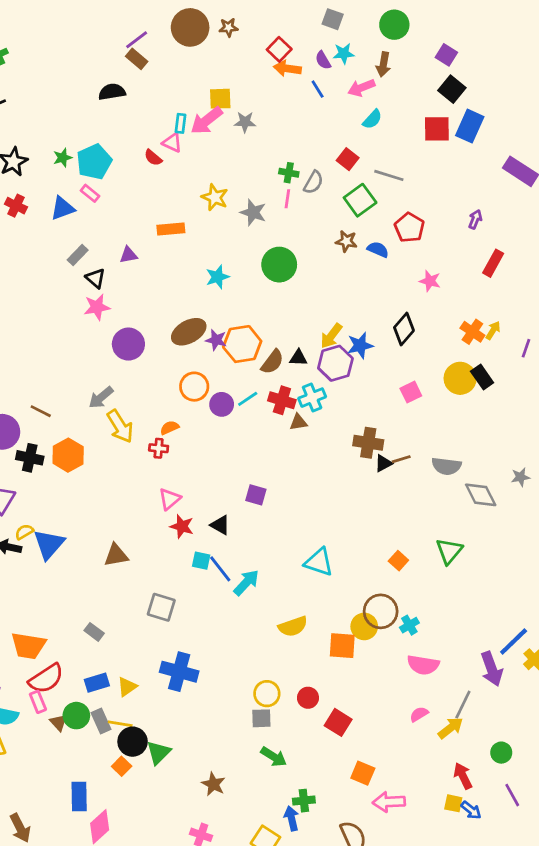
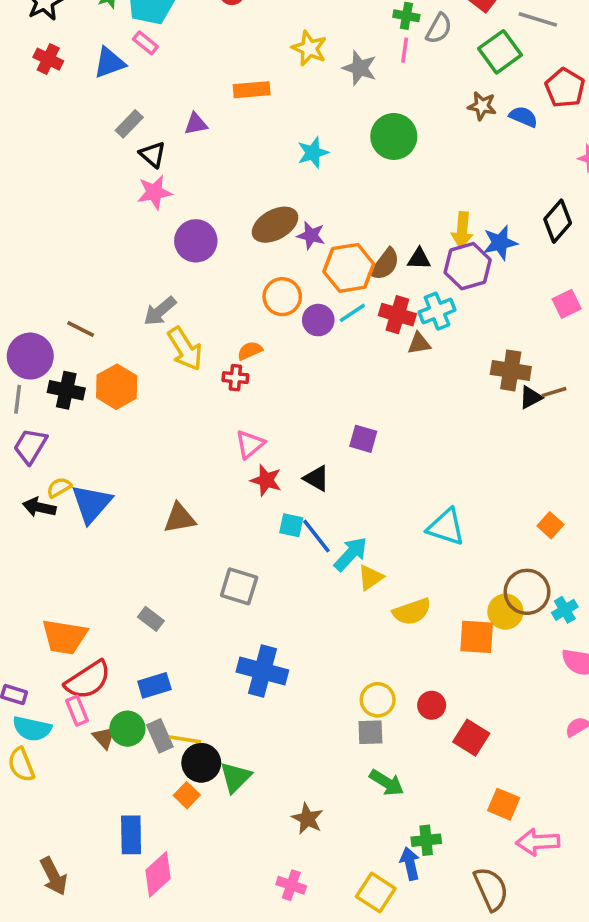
yellow arrow: (331, 336) -> (462, 230), turned -32
orange hexagon: (242, 344) -> (349, 268), moved
yellow triangle: (127, 687) -> (370, 577), moved

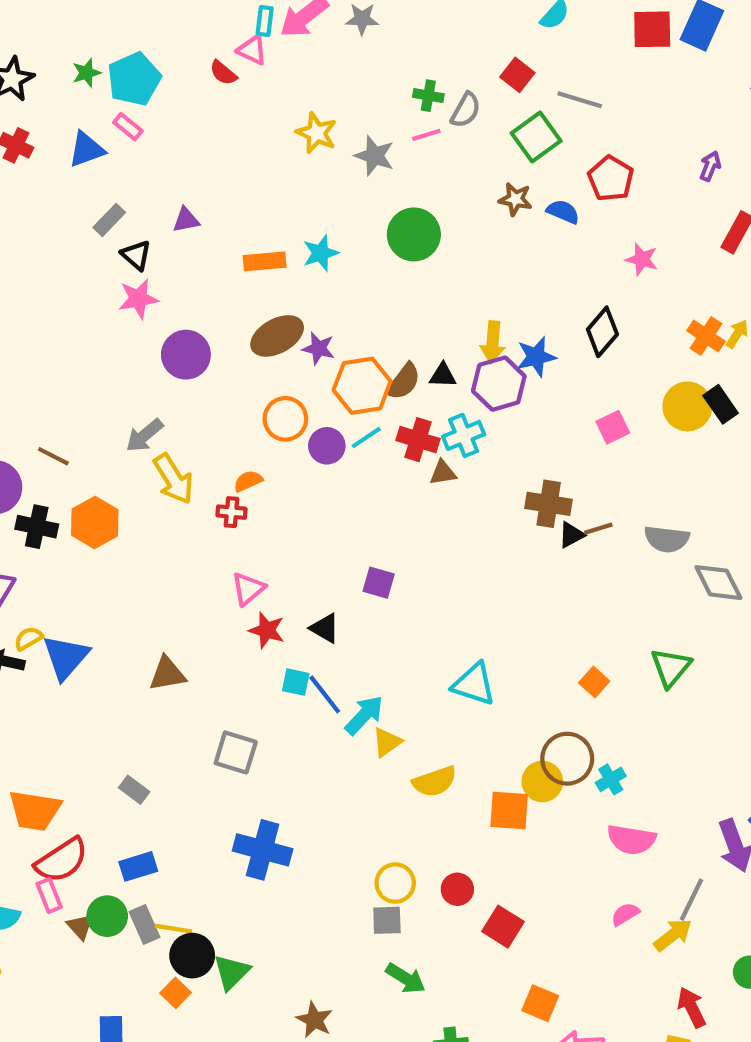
pink line: (405, 50) -> (426, 135), turned 65
orange rectangle: (252, 90) -> (265, 261), moved

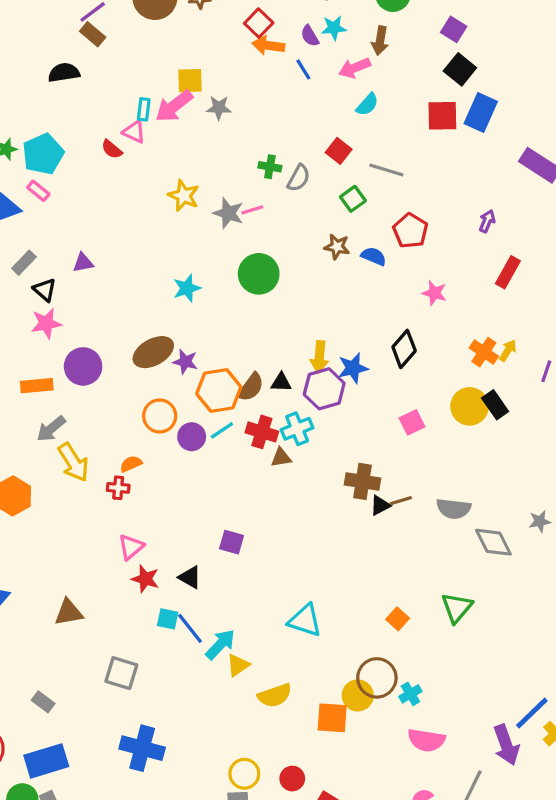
pink line: (426, 135) -> (252, 210), moved
green square: (536, 137) -> (353, 199), size x0.7
orange rectangle: (265, 261) -> (37, 386), moved
blue rectangle: (138, 866) -> (46, 761), size x1.5

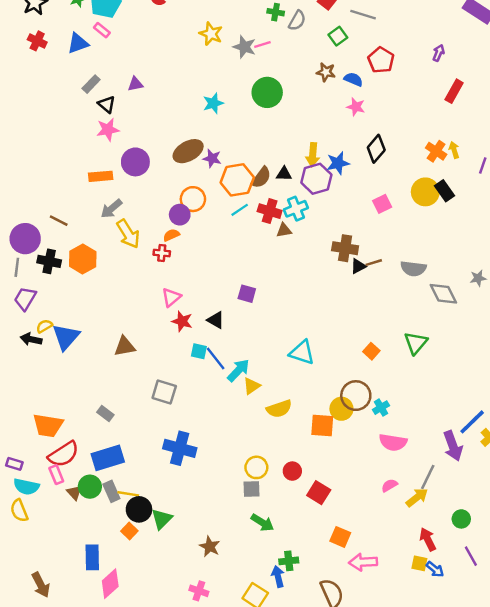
pink star: (434, 293) -> (356, 107), moved
yellow arrow: (508, 350) -> (454, 150), turned -49
purple circle: (192, 437) -> (180, 215), moved

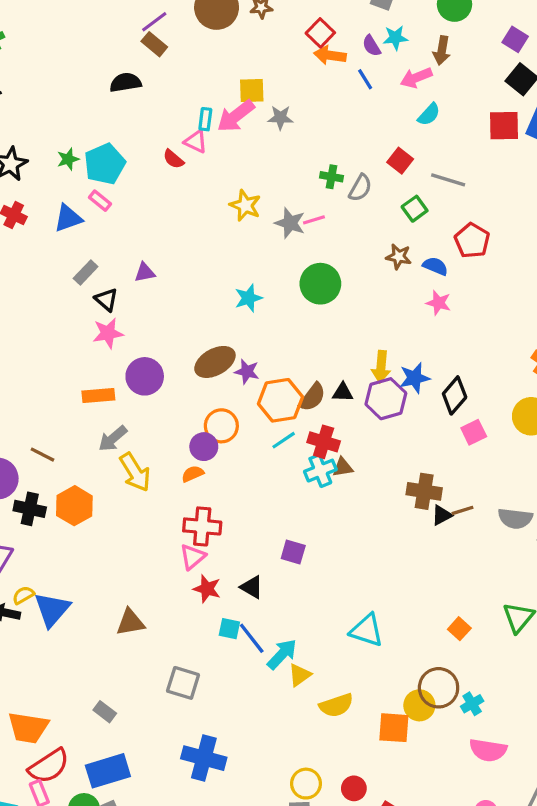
black diamond: (376, 149) -> (455, 395), moved
cyan cross: (296, 209) -> (320, 471), moved
red cross: (162, 253) -> (202, 526), moved, size x1.6

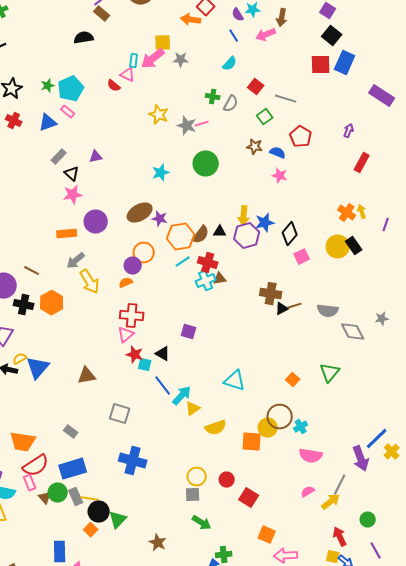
orange arrow: (330, 55) -> (191, 20), moved
cyan semicircle: (429, 114) -> (230, 64), moved
cyan square: (229, 629) -> (145, 365), moved

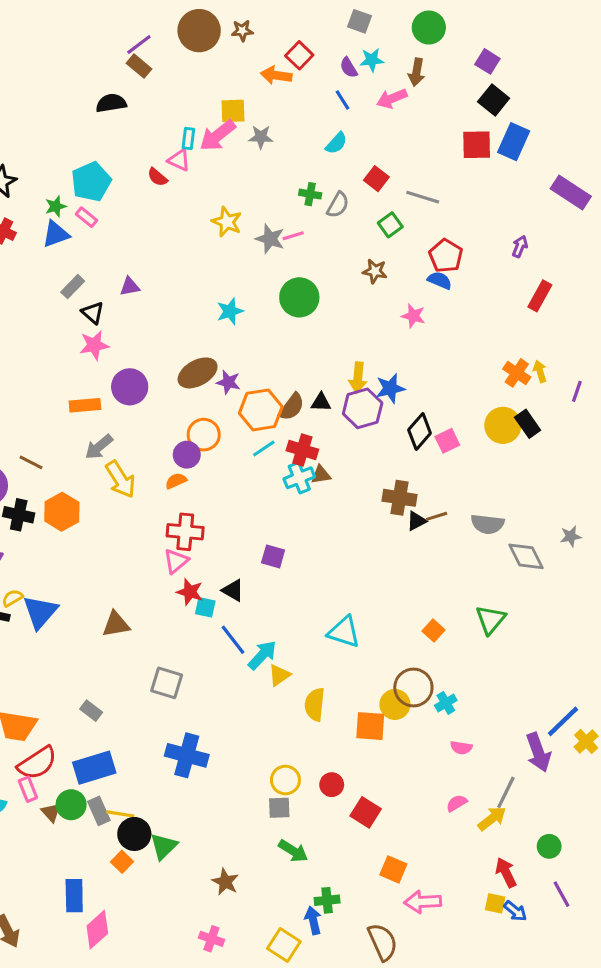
green star: (48, 86) -> (56, 206), moved
blue semicircle: (278, 153) -> (440, 280), moved
black diamond: (290, 234) -> (420, 432), moved
yellow semicircle: (216, 428) -> (315, 704), turned 115
pink semicircle: (311, 456) -> (461, 748), size x0.6

